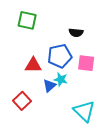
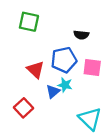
red triangle: (33, 65) -> (36, 70), turned 42

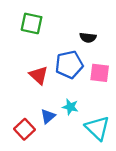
cyan star: (65, 85) -> (70, 107), moved
blue triangle: (53, 91) -> (48, 116), moved
red square: (24, 108) -> (25, 129), moved

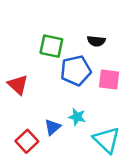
green square: (32, 23) -> (51, 46), moved
red triangle: (39, 75) -> (18, 85), moved

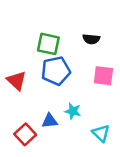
blue pentagon: (76, 71) -> (56, 71), moved
blue triangle: (53, 127) -> (50, 121), turned 35
cyan triangle: (107, 140) -> (101, 133), size x0.7

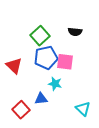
green square: (48, 44) -> (40, 36), turned 36
pink square: (103, 76) -> (65, 62), moved
cyan star: (73, 111) -> (55, 84), moved

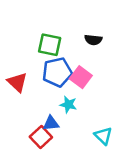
green square: (40, 36) -> (50, 45), turned -36
pink square: (65, 62) -> (81, 77), turned 30
red square: (21, 110) -> (41, 137), moved

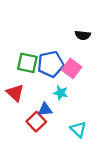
green square: (50, 45) -> (27, 63), moved
red triangle: (17, 82) -> (15, 93), moved
cyan triangle: (103, 136) -> (78, 129), moved

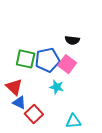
black semicircle: (83, 35) -> (72, 40), moved
blue triangle: (45, 109) -> (19, 103), moved, turned 32
cyan triangle: (78, 129) -> (73, 121), turned -49

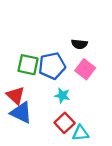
pink square: (67, 64) -> (85, 69), moved
blue triangle: (19, 103) -> (21, 113), size x1.5
red square: (34, 114) -> (65, 123), moved

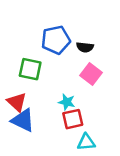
blue pentagon: (52, 66) -> (56, 40), moved
red square: (65, 123) -> (73, 119), moved, turned 30

